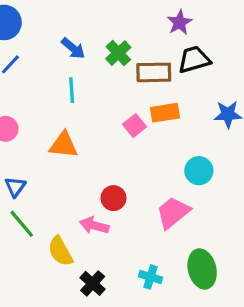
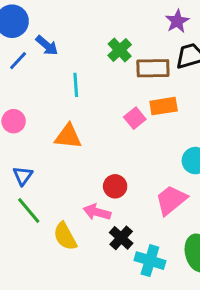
blue arrow: (73, 48) -> (47, 45), moved
cyan cross: (151, 277) -> (150, 261), size x1.4
black cross: (93, 283) -> (121, 238), moved

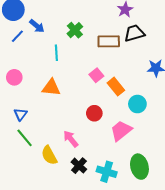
green cross: (120, 50) -> (75, 30), moved
orange rectangle: (164, 106) -> (116, 87), moved, turned 60
red circle: (115, 186) -> (94, 113), moved
pink arrow: (97, 212) -> (71, 139), turned 36
black cross: (121, 238) -> (79, 166), moved

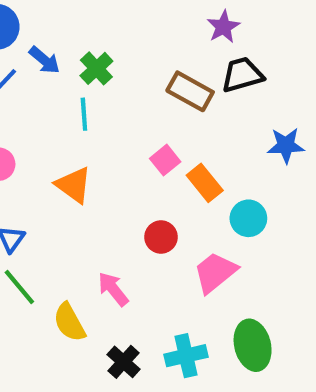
green cross: (75, 30) -> (96, 68), moved
brown rectangle: (109, 41) -> (190, 91), turned 30
orange triangle: (51, 88) -> (74, 185), turned 30
black cross: (79, 166) -> (124, 362), moved
cyan cross: (107, 172) -> (186, 356), turned -30

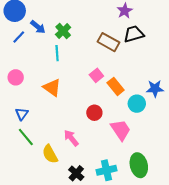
blue star: (286, 145) -> (155, 88), moved
pink trapezoid: (215, 272) -> (121, 130), turned 95

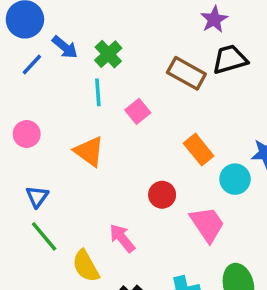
pink square: (96, 75) -> (138, 111), moved

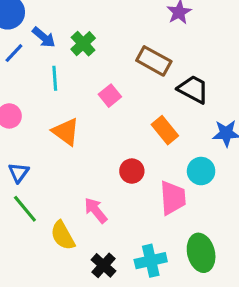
black trapezoid: (230, 59) -> (193, 89), moved, turned 44
cyan line: (98, 92) -> (55, 78), moved
cyan circle: (235, 179) -> (201, 171), moved
pink trapezoid: (207, 224) -> (173, 198), turned 30

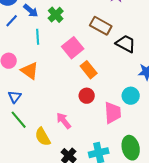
pink square: (110, 96) -> (73, 48), size x1.5
orange rectangle: (165, 130) -> (89, 70), moved
orange triangle: (66, 132) -> (30, 71), moved

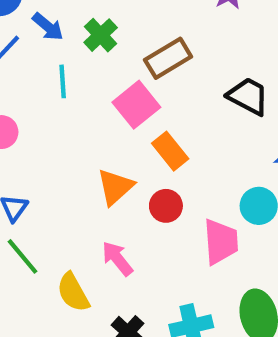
brown rectangle: (101, 26) -> (168, 58), moved, turned -60
orange triangle: (30, 71) -> (115, 187), moved, turned 42

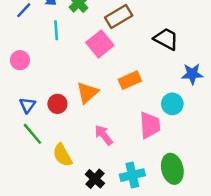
orange rectangle: (170, 151) -> (130, 80), moved, turned -75
red circle: (166, 206) -> (57, 104), moved
pink arrow: (117, 259) -> (104, 135), moved

